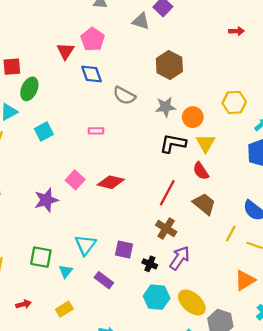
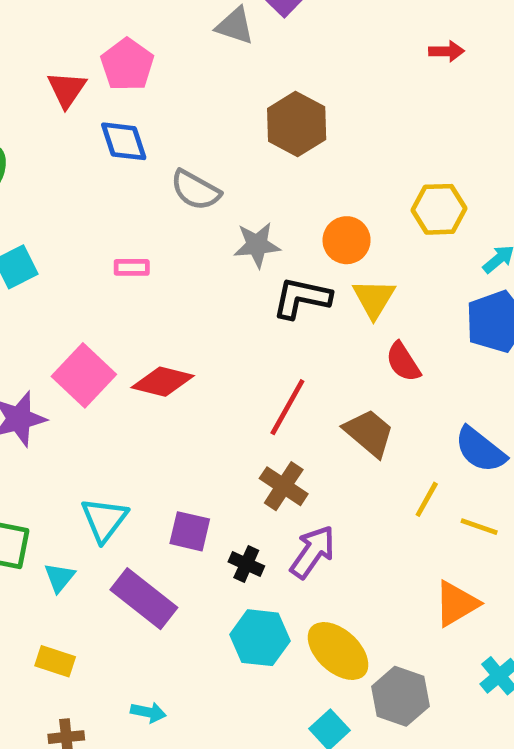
gray star: (165, 107) -> (257, 245), moved
red semicircle: (201, 171) -> (403, 362), moved
pink square: (75, 180) -> (84, 375), size x1.4
purple rectangle: (104, 280) -> (144, 599), size x1.5
yellow rectangle: (64, 309) -> (55, 661), turned 49

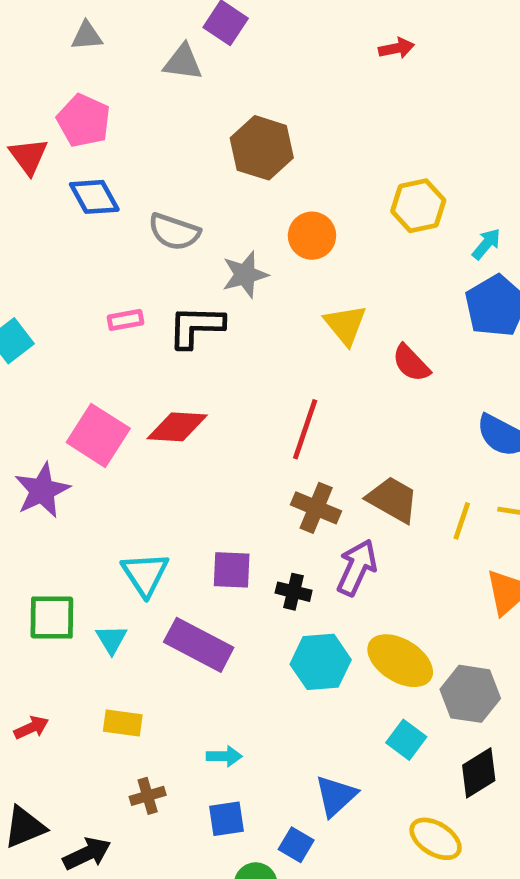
orange circle: (347, 240) -> (312, 236), moved
black L-shape: (302, 298) -> (196, 327), moved
yellow triangle: (374, 299) -> (345, 325), moved
brown trapezoid: (369, 433) -> (393, 500), moved
yellow line: (427, 499) -> (462, 521), moved

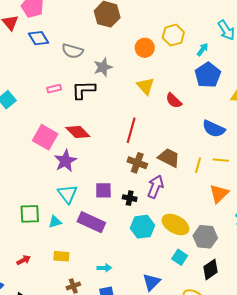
orange circle: (312, 236) -> (145, 48), moved
red diamond: (177, 427) -> (78, 132), turned 45
purple star: (42, 490) -> (65, 161), moved
cyan triangle: (111, 639) -> (55, 222), turned 48

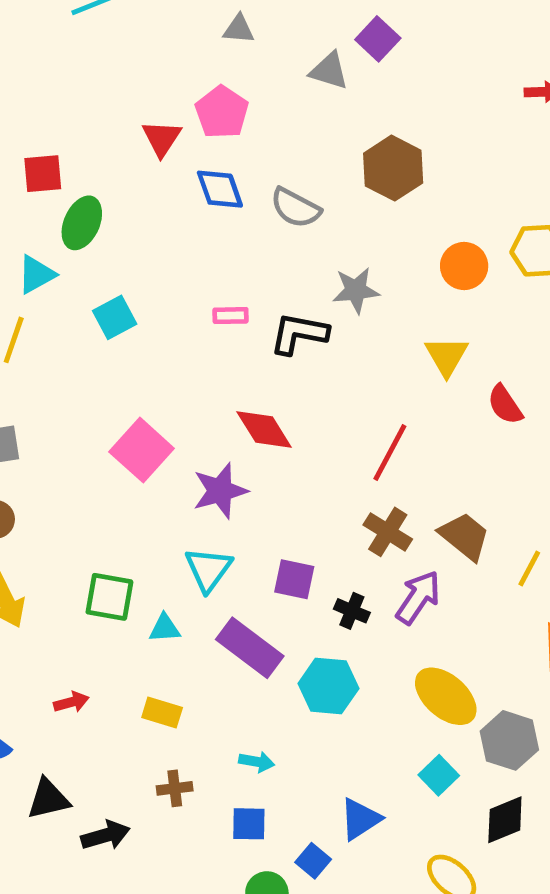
gray semicircle: (72, 51) -> (295, 208), moved
pink square: (45, 137) -> (142, 450), moved
cyan hexagon: (142, 227) -> (328, 686), moved

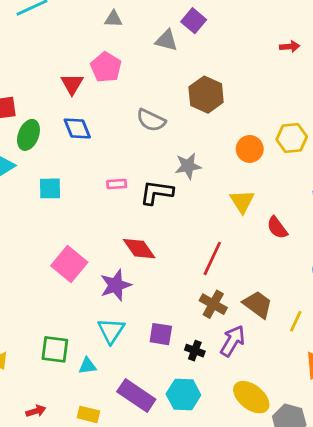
blue diamond: (220, 189) -> (77, 128), moved
cyan square: (115, 317) -> (50, 188), turned 30
purple rectangle: (250, 648) -> (136, 395), moved

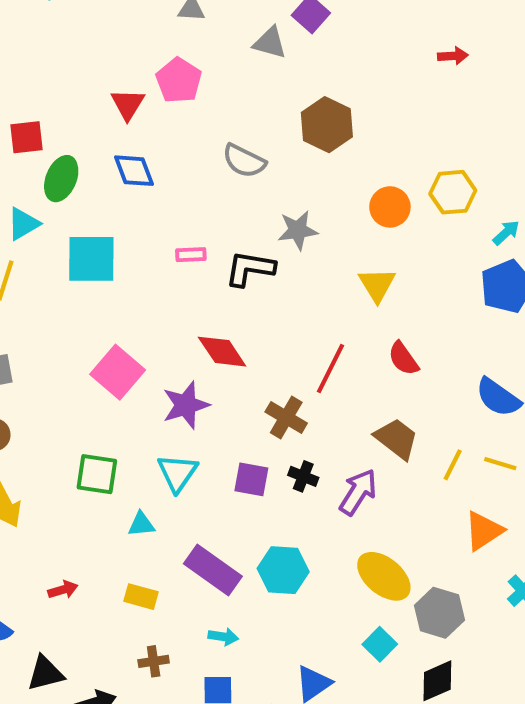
cyan square: (50, 188) -> (91, 259), size x1.5
red semicircle: (277, 228) -> (403, 359), moved
brown cross: (213, 304) -> (286, 417), moved
green square: (55, 349) -> (97, 474), moved
black cross: (195, 351) -> (303, 476), moved

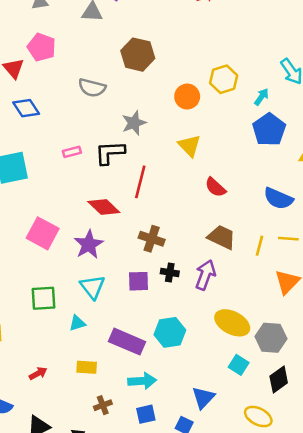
red line: (330, 369) -> (140, 182), moved
cyan arrow: (223, 637) -> (142, 381), size x1.5

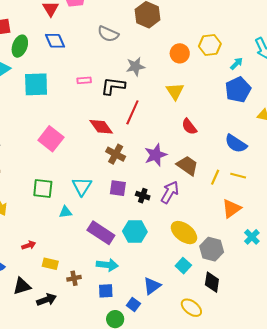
brown cross: (152, 239) -> (116, 154), moved
purple star: (89, 244) -> (156, 155), moved
black cross: (170, 272) -> (143, 196), moved
yellow rectangle: (87, 367) -> (50, 264), moved
black diamond: (279, 380) -> (212, 282), turned -55

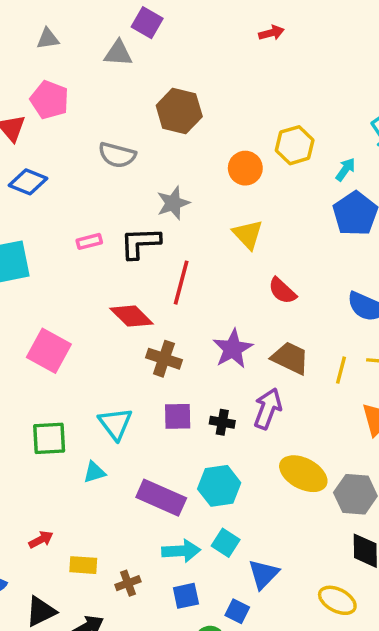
blue diamond: (55, 41) -> (28, 182), turned -35
cyan square: (183, 266) -> (226, 543), moved

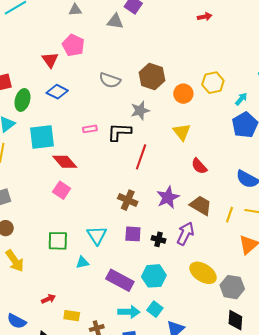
brown hexagon: (179, 111) -> (152, 76), moved
red diamond: (132, 316) -> (65, 162), moved
pink square: (49, 351) -> (62, 190), size x0.7

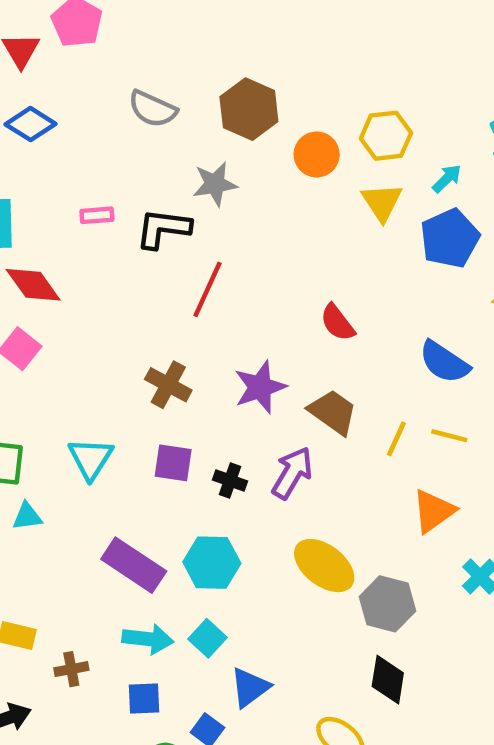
yellow triangle: (182, 132) -> (382, 202), moved
cyan triangle: (82, 262) -> (27, 516), moved

